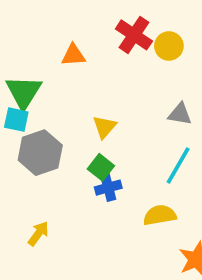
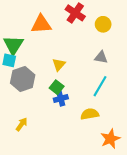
yellow circle: (169, 46) -> (103, 24), moved
orange triangle: (73, 55) -> (41, 24), size x1.5

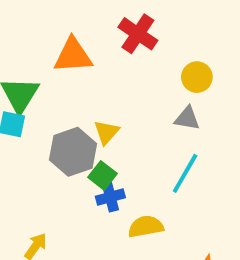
yellow circle: (103, 24) -> (197, 77), moved
gray hexagon: (23, 79) -> (73, 152), moved
yellow semicircle: (90, 114) -> (146, 227), moved

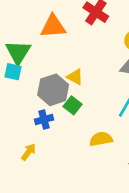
yellow triangle: (106, 132) -> (75, 77), turned -42
blue cross: (110, 197) -> (44, 120), moved

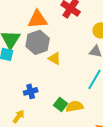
gray hexagon: (53, 90) -> (38, 42), moved
green square: (73, 105) -> (61, 104), moved

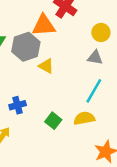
orange triangle: (38, 19) -> (44, 25), moved
yellow semicircle: (75, 106) -> (84, 118), moved

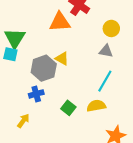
gray hexagon: (26, 47) -> (44, 68), moved

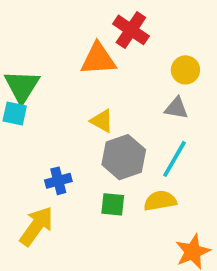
gray hexagon: (44, 68) -> (124, 157), moved
green square: (68, 108) -> (113, 204), turned -32
yellow arrow: (23, 121) -> (36, 226), size x1.6

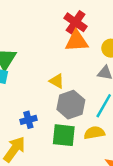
orange triangle: (98, 59) -> (77, 41), moved
green square: (113, 204) -> (64, 135), size x1.5

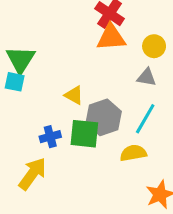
yellow triangle: (57, 81) -> (74, 95), moved
green square: (64, 135) -> (84, 134), moved

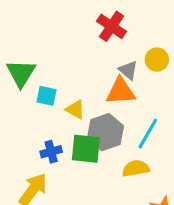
orange triangle: (111, 37) -> (121, 91), moved
gray triangle: (147, 77) -> (128, 70), moved, turned 30
cyan square: (15, 82) -> (47, 96), moved

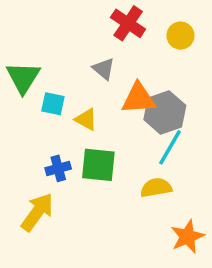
yellow circle: (157, 60) -> (181, 36), moved
gray triangle: (128, 70) -> (104, 69), moved
gray hexagon: (105, 132) -> (165, 112), moved

